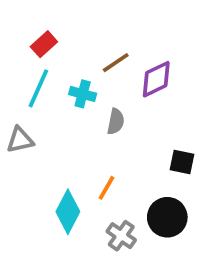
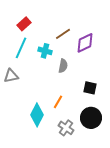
black square: (182, 162) -> (90, 88), moved

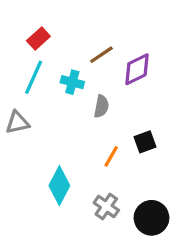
black square: (90, 88) -> (145, 142), turned -32
orange line: (58, 102) -> (111, 156), moved
black circle: (91, 118) -> (151, 218), moved

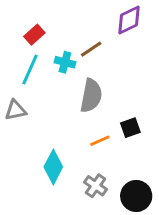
purple diamond: (137, 69) -> (129, 20), moved
cyan cross: (72, 82) -> (65, 62), moved
gray semicircle: (101, 106) -> (91, 96), size x1.6
orange line: (111, 156) -> (100, 141), turned 36

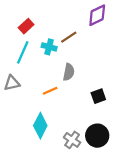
gray semicircle: (91, 96) -> (69, 72), size x0.7
orange line: (100, 141) -> (50, 91), moved
black circle: (136, 196) -> (97, 136), moved

